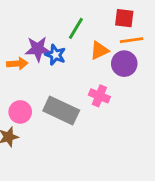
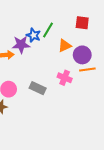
orange line: (132, 40) -> (87, 69), moved
blue star: (55, 55) -> (33, 35), moved
gray rectangle: (61, 111) -> (38, 88), size x0.7

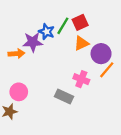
red square: (82, 23) -> (80, 22), moved, turned -32
orange line: (87, 69) -> (107, 70), turned -42
gray rectangle: (38, 88) -> (64, 97), moved

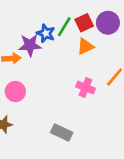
purple circle: (101, 54) -> (108, 23), moved
pink circle: (19, 92) -> (15, 92), moved
gray rectangle: (64, 97) -> (62, 133), moved

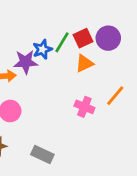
blue star: (46, 33) -> (42, 49), turned 30
gray rectangle: (62, 133) -> (42, 154), moved

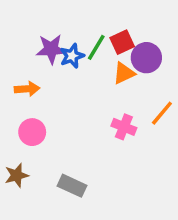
purple circle: (108, 38) -> (146, 58), moved
purple star: (26, 62) -> (51, 49), moved

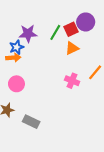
blue star: (72, 56) -> (16, 47), moved
purple circle: (146, 58) -> (86, 22), moved
gray rectangle: (72, 186) -> (31, 122), moved

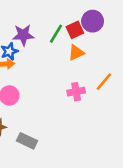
pink cross: (72, 81) -> (76, 92), turned -32

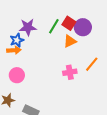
purple circle: (93, 21) -> (83, 27), moved
red square: (75, 30) -> (69, 23), turned -32

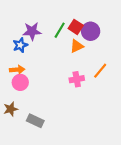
orange arrow: (14, 50) -> (17, 70), moved

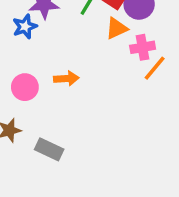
orange arrow: (17, 70) -> (66, 78), moved
pink cross: (77, 79) -> (143, 47), moved

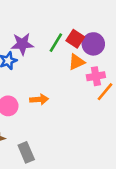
gray rectangle: (49, 149) -> (26, 152), turned 42

